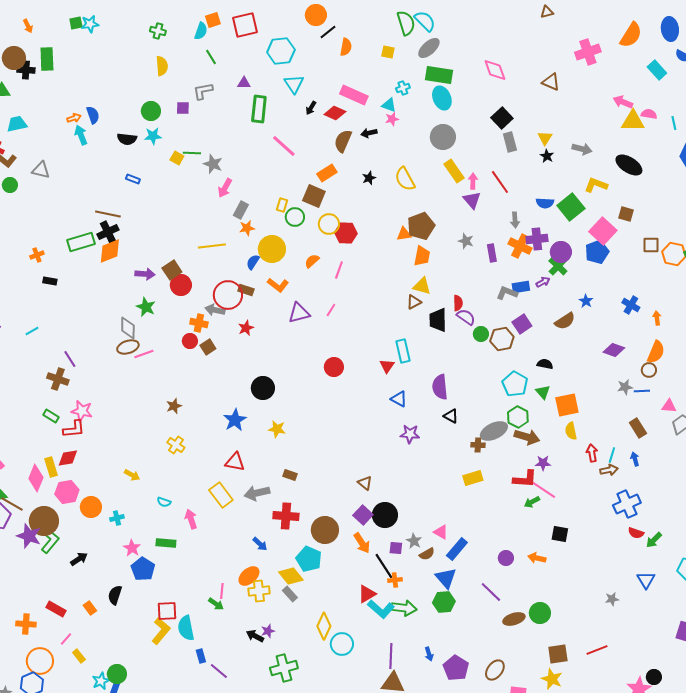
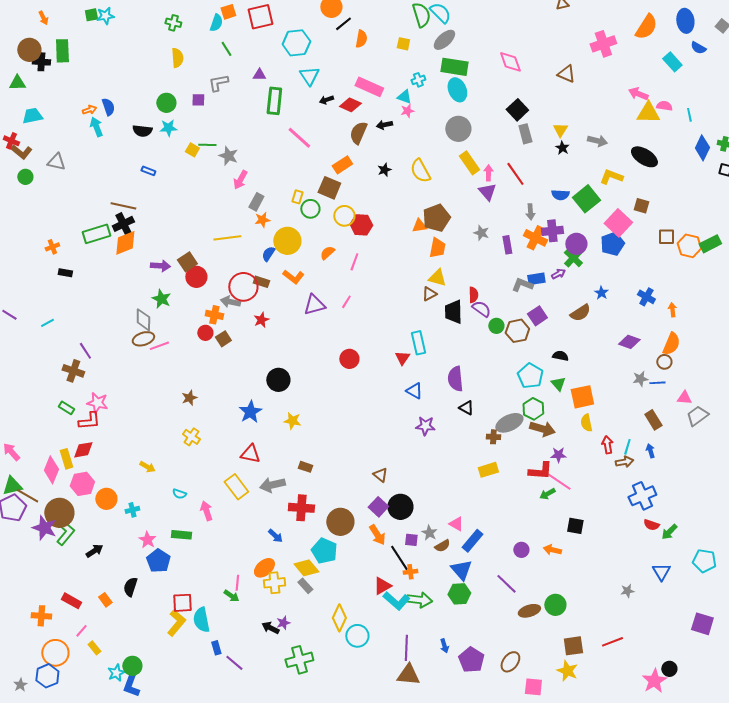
black arrow: (311, 108) -> (326, 100), turned 40

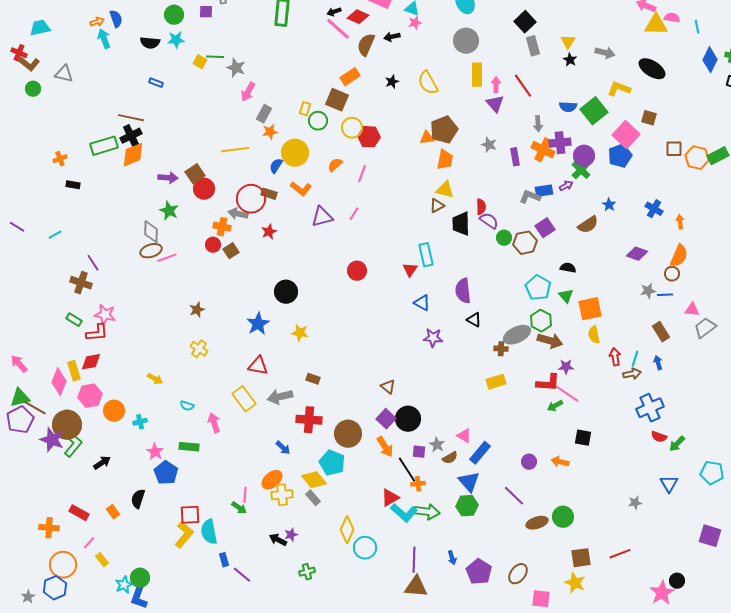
pink line: (299, 138) -> (338, 29), moved
yellow rectangle: (469, 163) -> (477, 75), turned 35
green cross: (299, 660) -> (307, 572), size x0.6

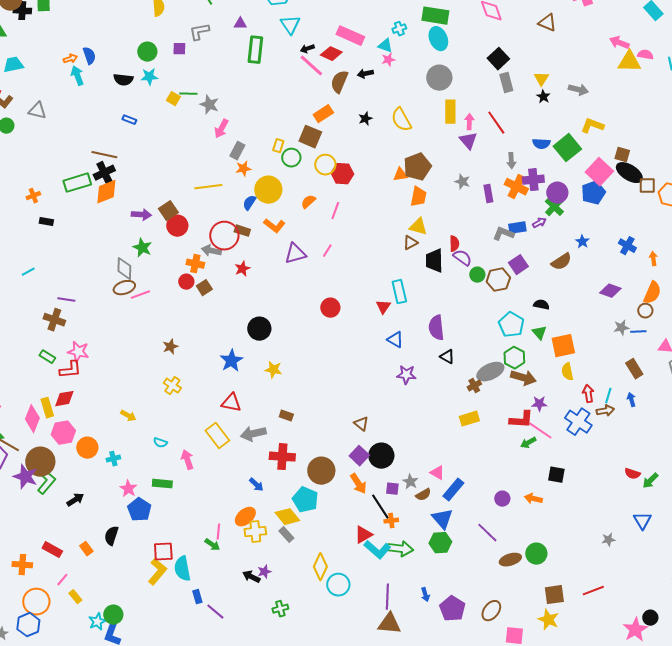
black ellipse: (652, 69) -> (629, 173), moved
purple line: (93, 263) -> (66, 300), turned -48
brown cross: (501, 349) -> (474, 386), turned -32
blue cross: (650, 408) -> (578, 422), moved, turned -32

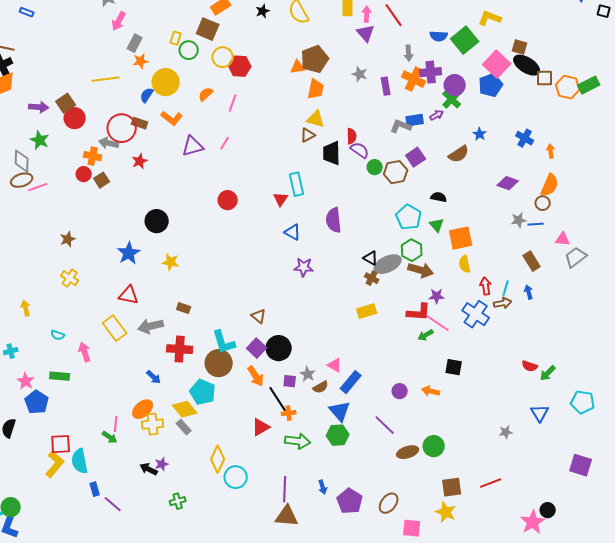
black triangle: (447, 357) -> (371, 258), moved
brown cross: (474, 386) -> (372, 278), turned -32
yellow arrow: (128, 416) -> (26, 308), turned -133
cyan L-shape: (377, 550) -> (224, 342), moved, turned 32

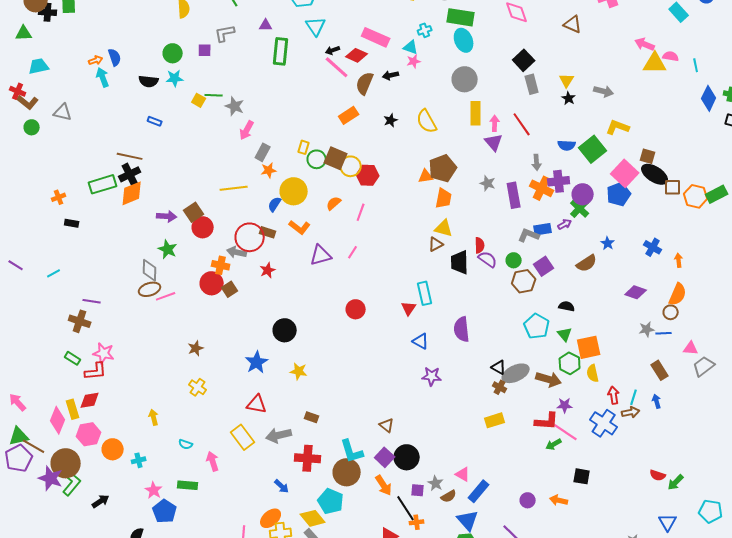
brown square: (208, 29) -> (336, 158), moved
purple rectangle: (386, 86) -> (514, 195), size x1.4
green circle: (375, 167) -> (514, 260), moved
red circle: (84, 174) -> (212, 283), size x1.5
green hexagon: (412, 250) -> (570, 363), moved

